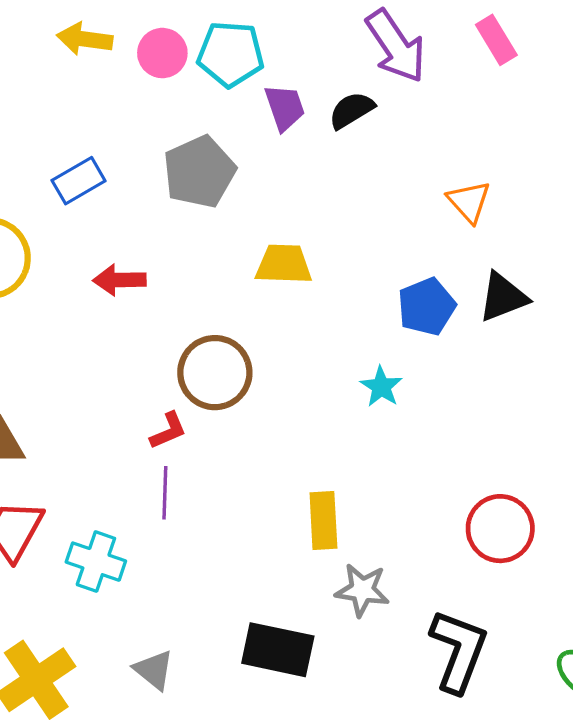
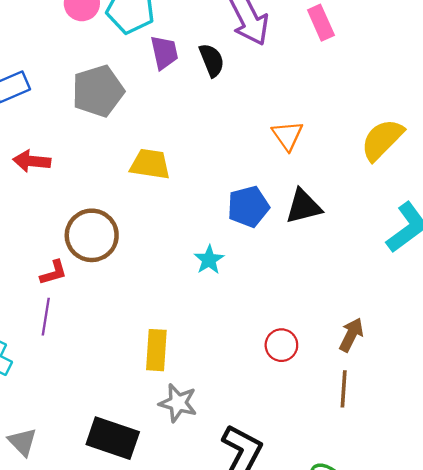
black semicircle: (352, 110) -> (212, 60), turned 92
red circle: (500, 529) -> (281, 345), moved, size x0.7

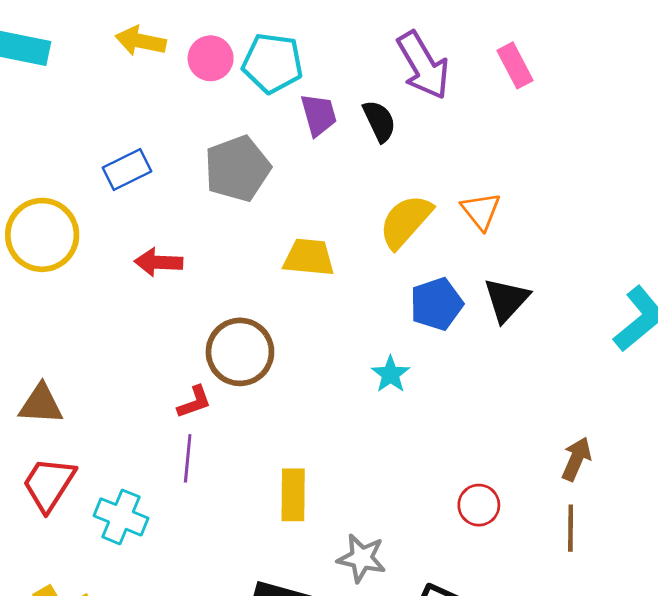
yellow semicircle: (382, 140) -> (406, 221), moved
black triangle: (303, 206) -> (506, 300), turned -30
red circle: (281, 345) -> (479, 505), moved
yellow rectangle: (156, 350) -> (293, 495), moved

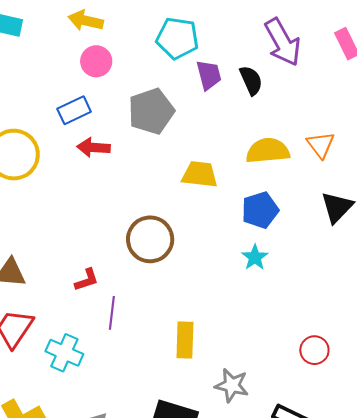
pink circle: (211, 58) -> (96, 61), moved
yellow semicircle: (406, 221) -> (268, 151), turned 42
red arrow: (158, 262) -> (94, 147), moved
blue pentagon: (436, 304) -> (260, 210), moved
red L-shape: (194, 402) -> (87, 280), moved

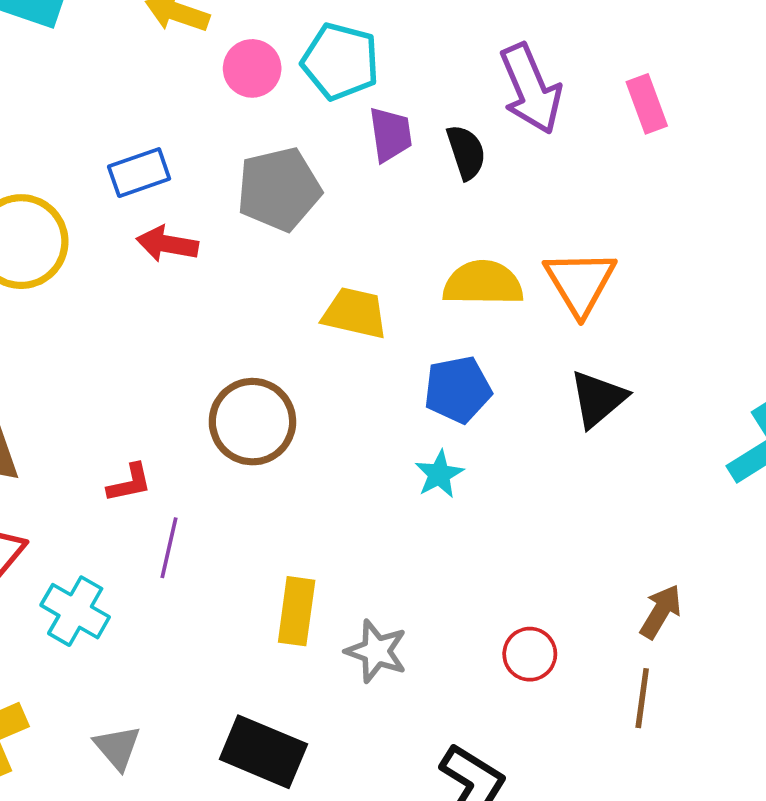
pink circle: (96, 61) -> (252, 68), moved
orange triangle: (321, 145) -> (580, 282), size x1.4
gray star: (232, 385) -> (376, 651), moved

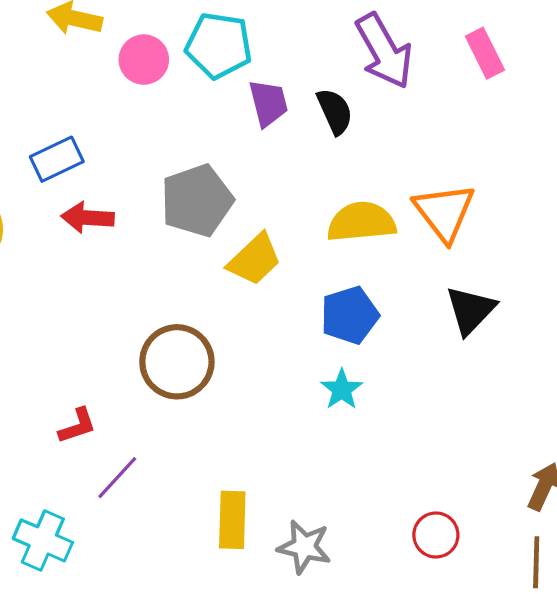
gray pentagon: (279, 189) -> (197, 200), moved
yellow trapezoid: (355, 313) -> (254, 259), turned 130
purple line: (169, 548) -> (117, 478), turned 36

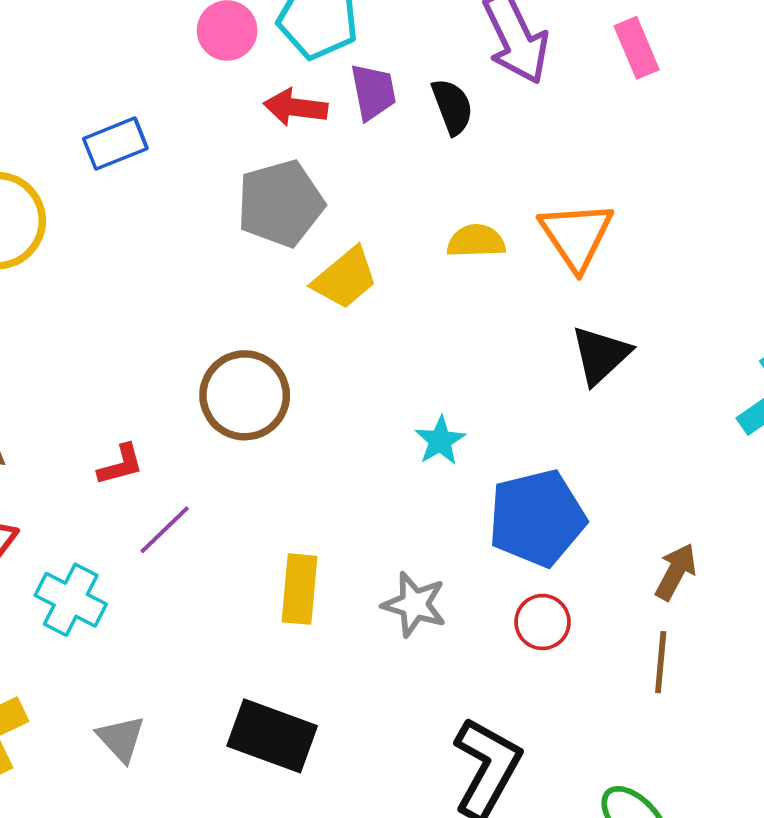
red arrow: (88, 218) -> (295, 107), moved
yellow semicircle: (361, 222) -> (476, 241), size x0.7
blue pentagon: (350, 315) -> (537, 518), moved, size x1.4
gray star: (304, 547) -> (414, 604), moved

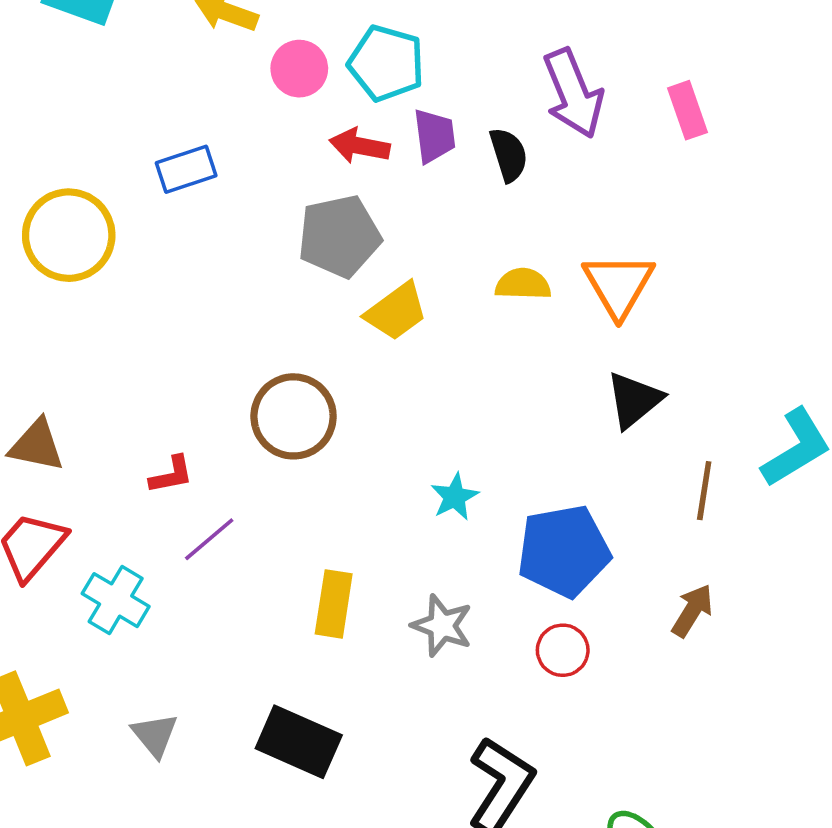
cyan star: (440, 441) -> (455, 497), moved
brown line: (661, 662) -> (704, 491), moved

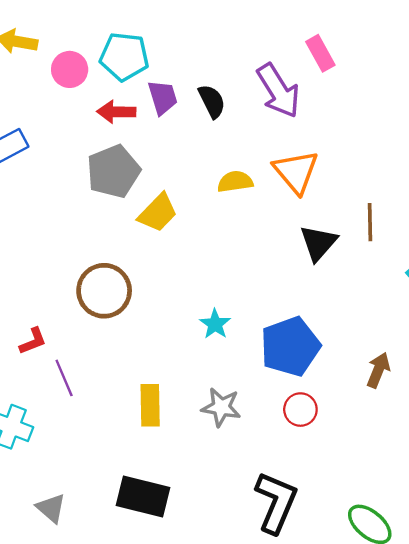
purple arrow: (573, 93) -> (278, 91), moved
brown line: (704, 491) -> (370, 222), moved
purple line: (209, 539) -> (64, 378), turned -63

